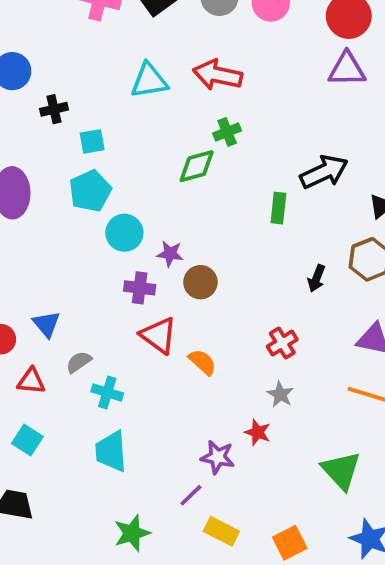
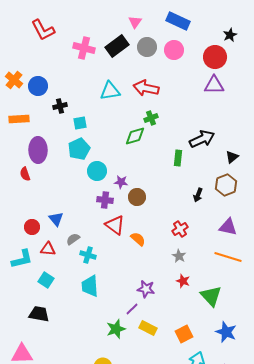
red star: (258, 432) -> (183, 281), moved
green star: (132, 533) -> (116, 329), moved

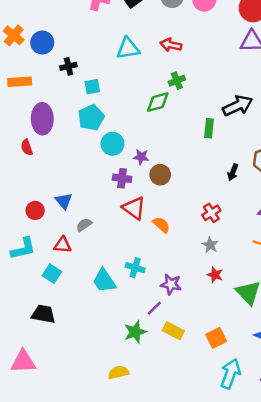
red arrow: (146, 88) -> (171, 45), size x0.7
red triangle: (48, 249) -> (63, 245), moved
cyan cross: (88, 255) -> (135, 268), moved
cyan trapezoid: (90, 286) -> (104, 281), turned -30

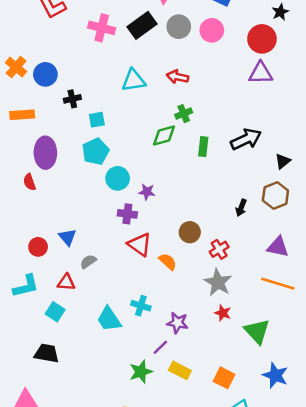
green rectangle: (209, 128) -> (203, 147), moved
brown circle: (160, 175) -> (190, 232), moved
gray star: (210, 245) -> (218, 282), size x1.6
orange square: (216, 338) -> (224, 378), turned -36

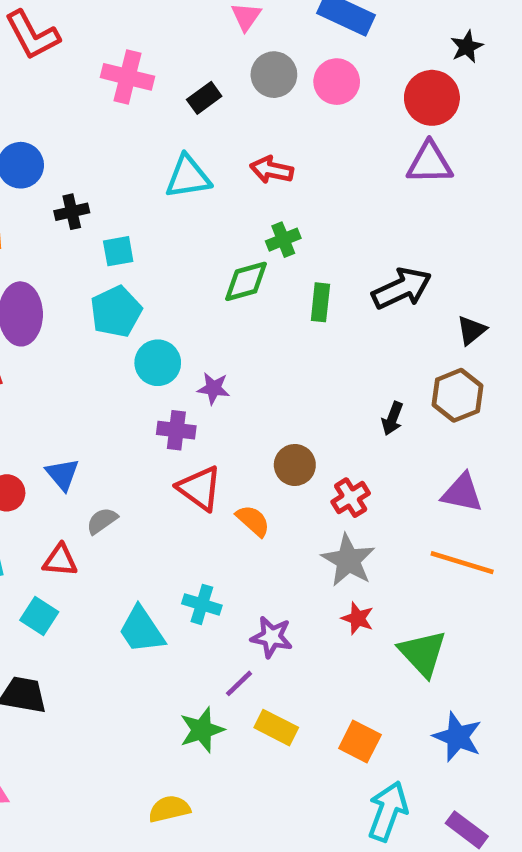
black rectangle: (142, 25) -> (204, 98), moved, size x0.6

